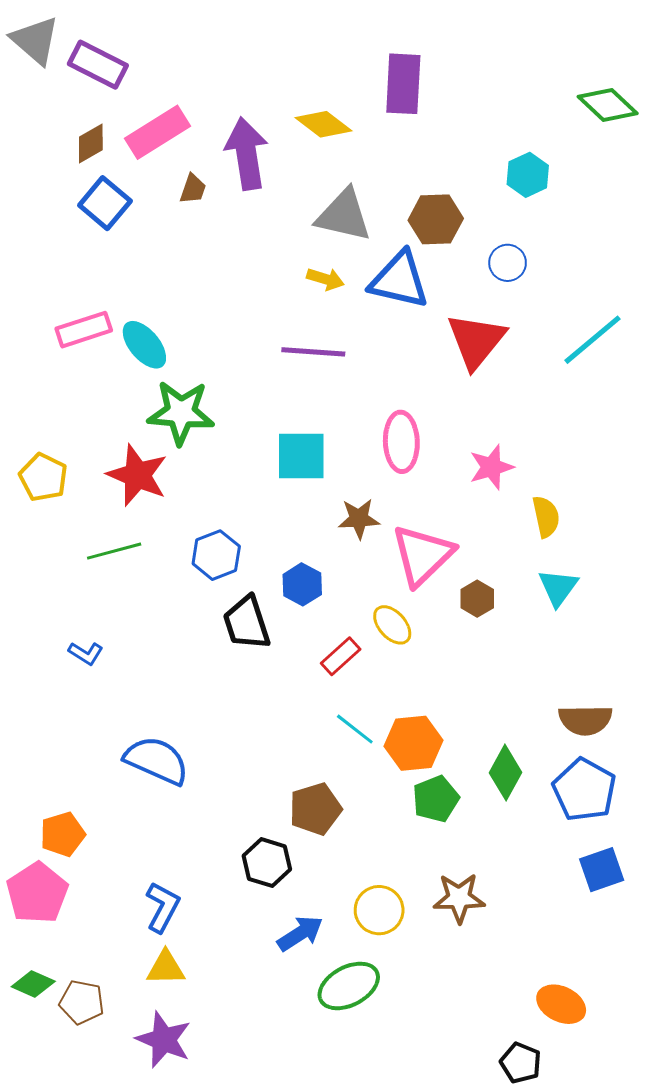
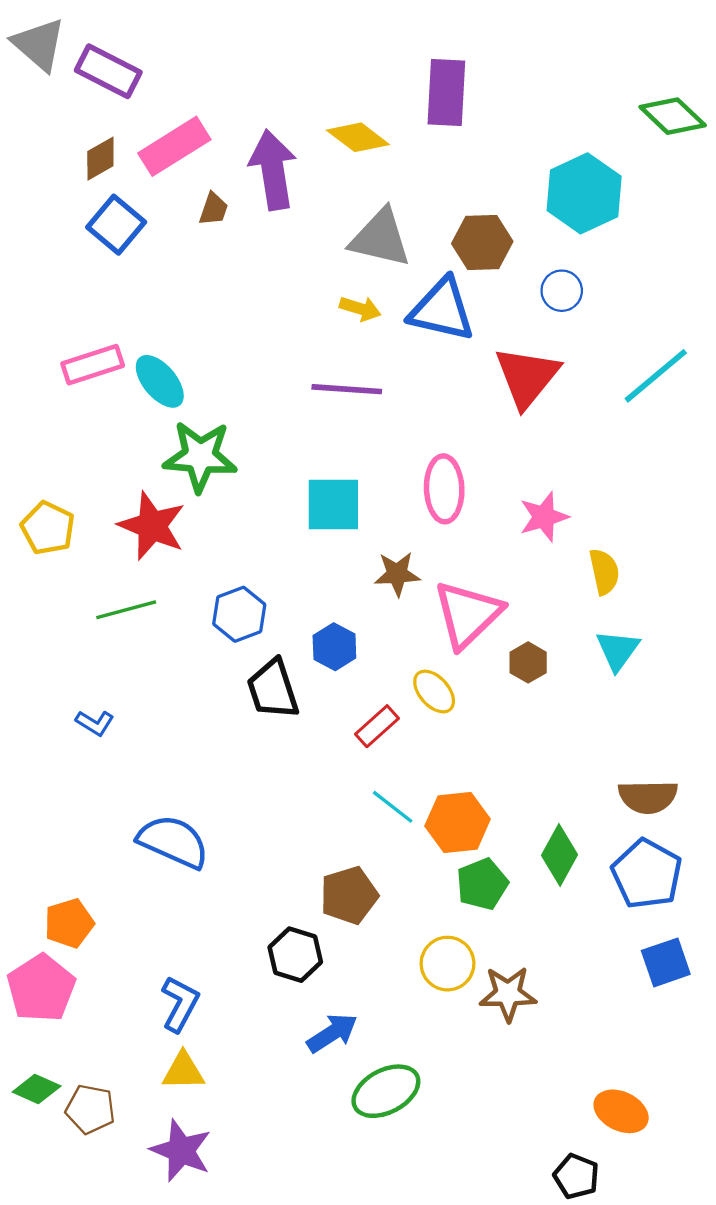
cyan hexagon: (528, 175) -> (584, 193), size x1.6
yellow circle: (379, 910) -> (448, 964), moved

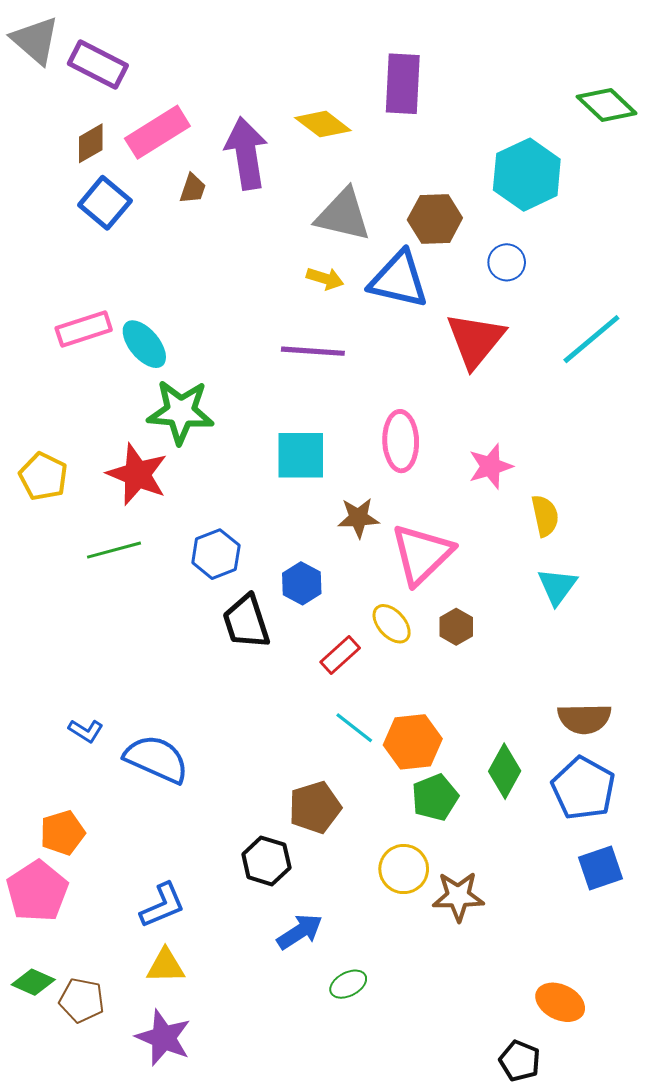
brown hexagon: (528, 662) -> (456, 627), moved
blue L-shape: (95, 723) -> (86, 731), moved
blue L-shape: (180, 1004) -> (162, 905), turned 39
green ellipse: (386, 1091) -> (348, 984), size x0.6

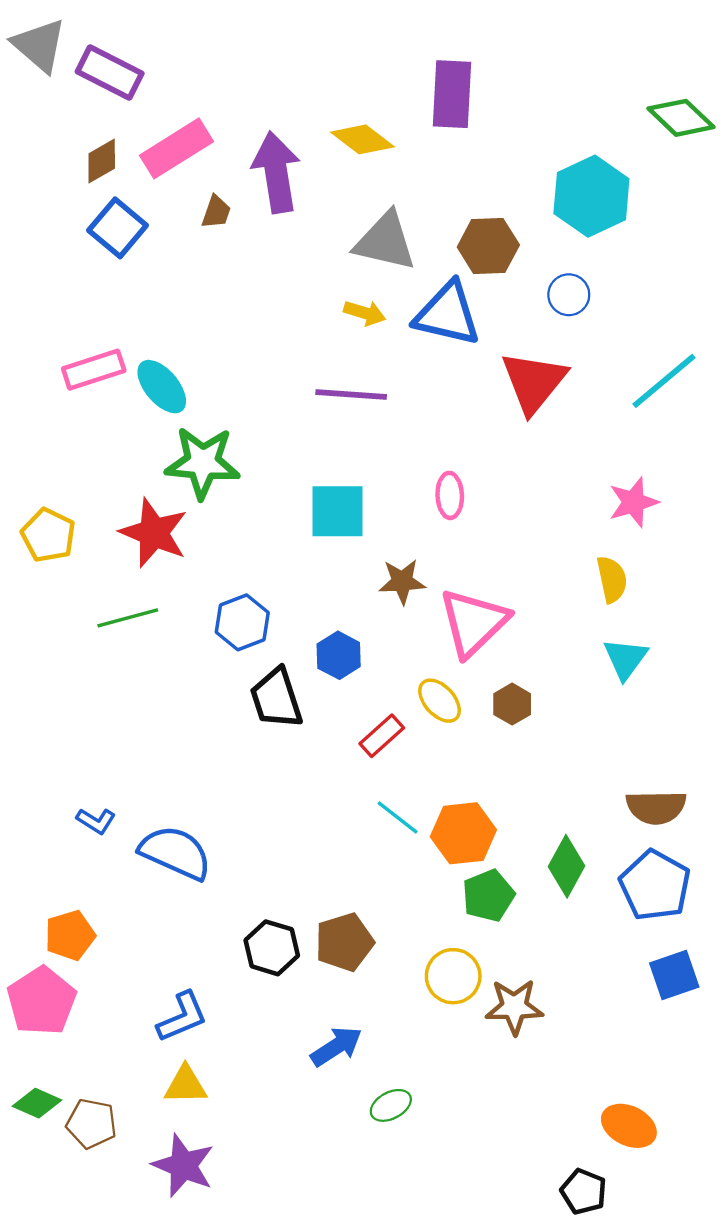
pink ellipse: (401, 441) -> (450, 495), size x0.7
pink star: (491, 466) -> (633, 502), moved
brown pentagon: (315, 807) -> (344, 942), moved
black hexagon: (266, 861) -> (272, 948), moved

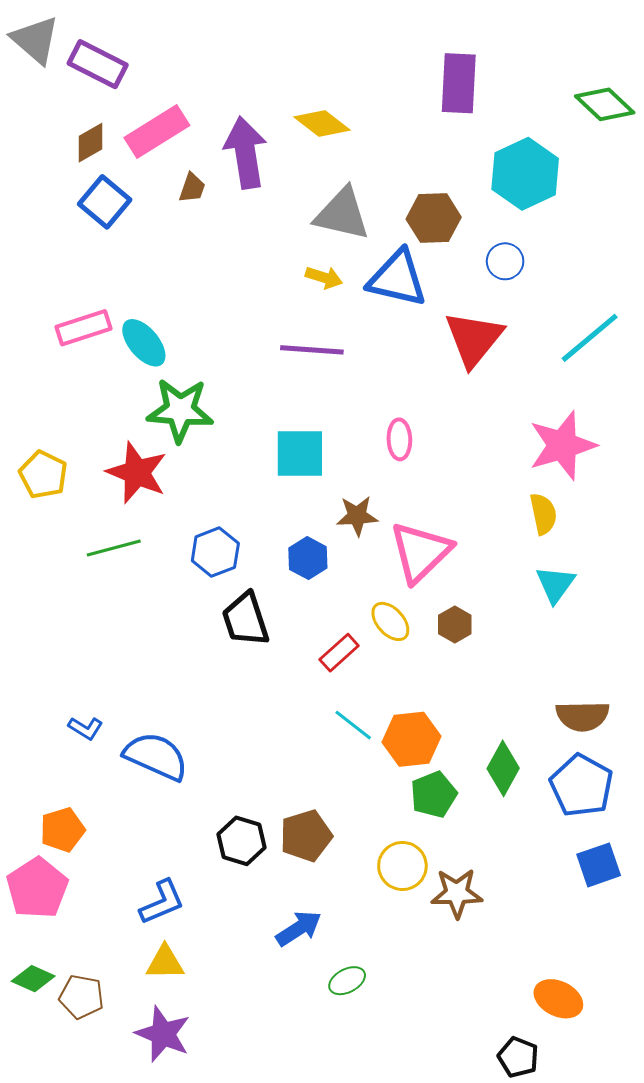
purple rectangle: (452, 94) -> (459, 83), moved
pink star: (633, 502) -> (562, 445), size x1.5
blue hexagon: (339, 655) -> (308, 558), moved

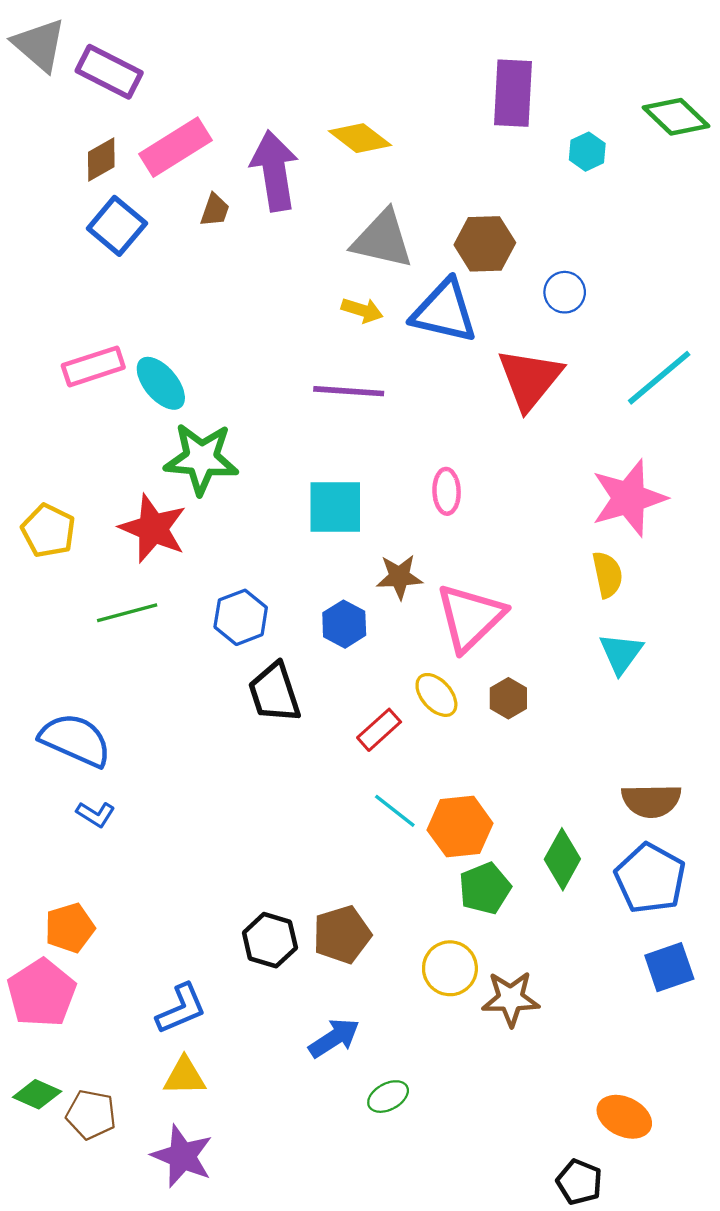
cyan hexagon: (525, 174) -> (587, 152), moved, size x0.5
blue semicircle: (156, 756) -> (75, 740), moved

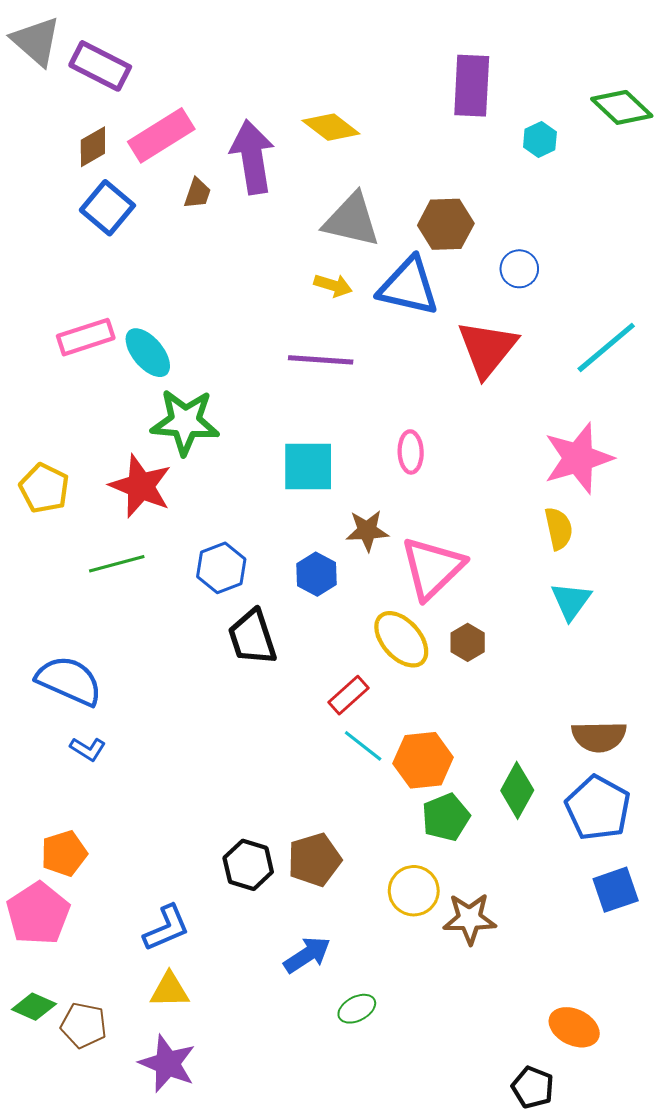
yellow ellipse: (436, 695) -> (401, 639), size x1.4
red rectangle: (379, 730) -> (349, 695), moved

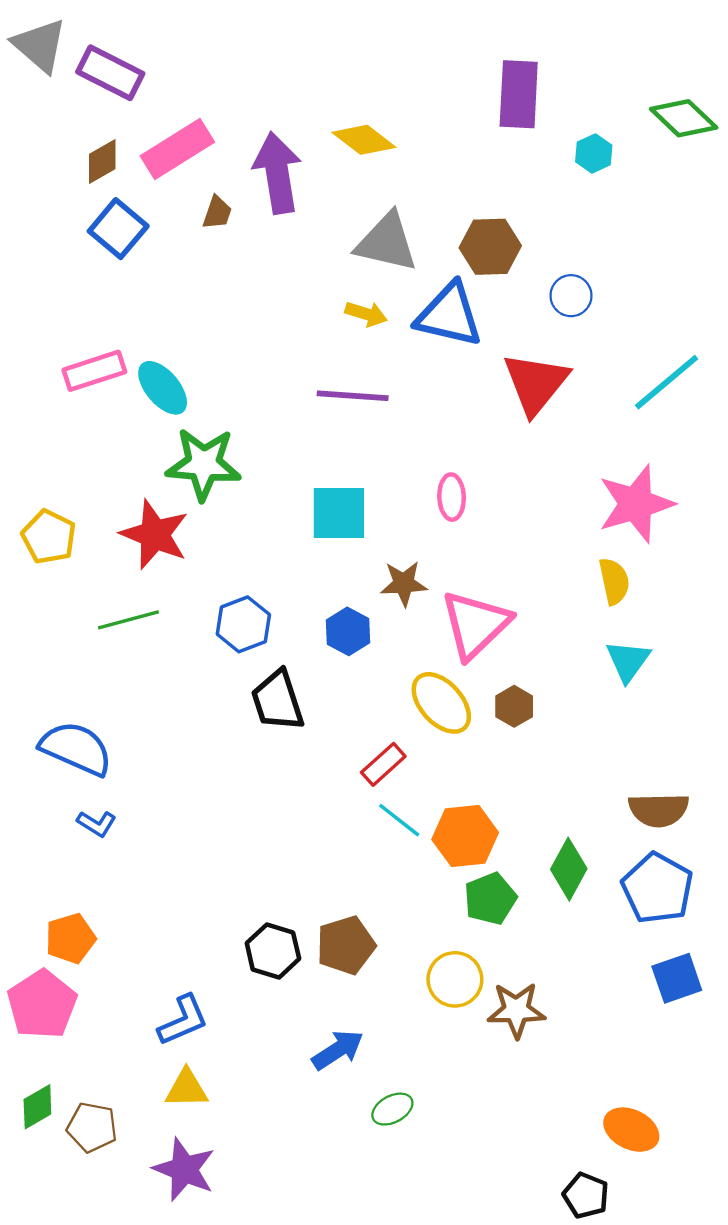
green diamond: (34, 1007) -> (37, 1107), turned -54

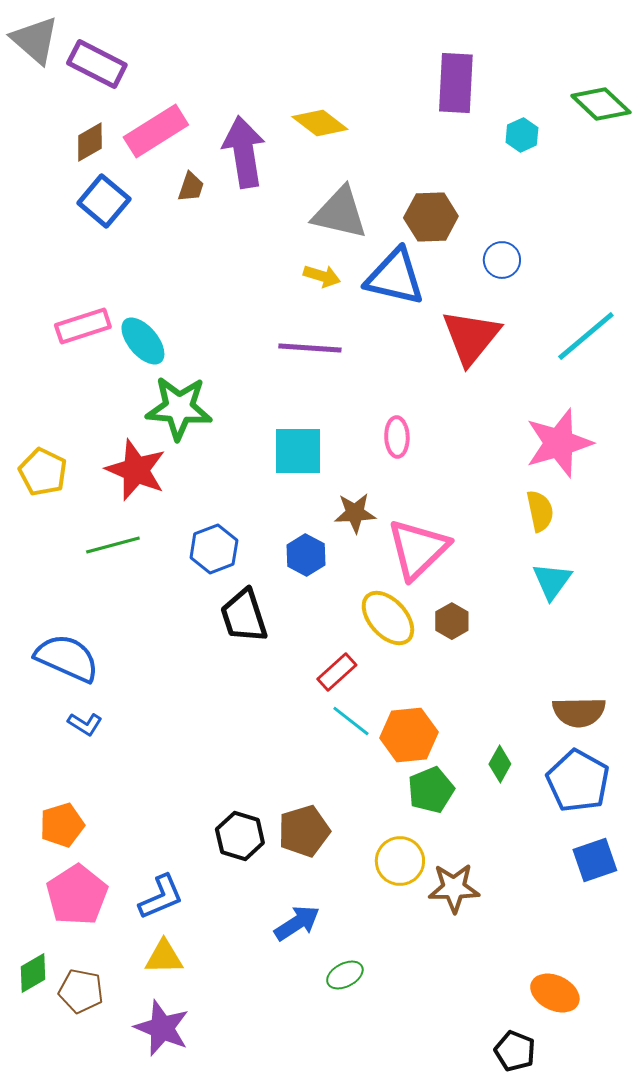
green diamond: (569, 869) -> (500, 764), size x0.7
pink pentagon: (42, 1004) -> (77, 895), moved

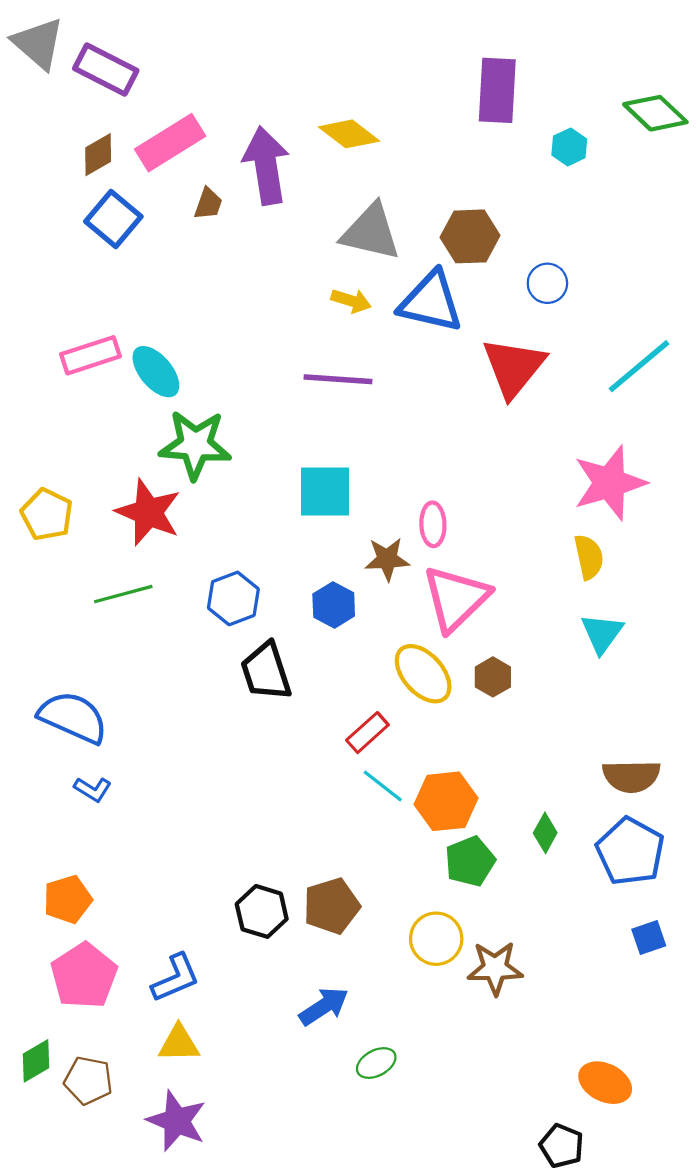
pink ellipse: (397, 437) -> (433, 524), moved
blue square: (595, 860) -> (649, 938), size x0.7

